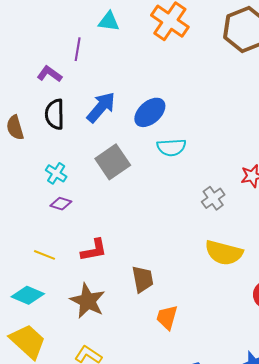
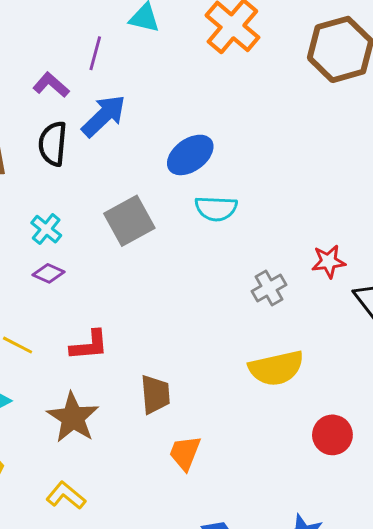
blue arrow: (101, 107) -> (104, 116), moved
yellow semicircle: (224, 253) -> (276, 368), turned -33

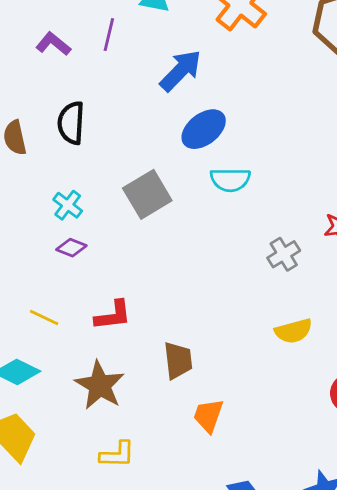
purple L-shape: (51, 85) -> (53, 44), moved
blue arrow: (104, 116) -> (181, 71), moved
yellow semicircle: (276, 368) -> (293, 331), size x0.7
yellow L-shape: (66, 496) -> (117, 455), moved, turned 144

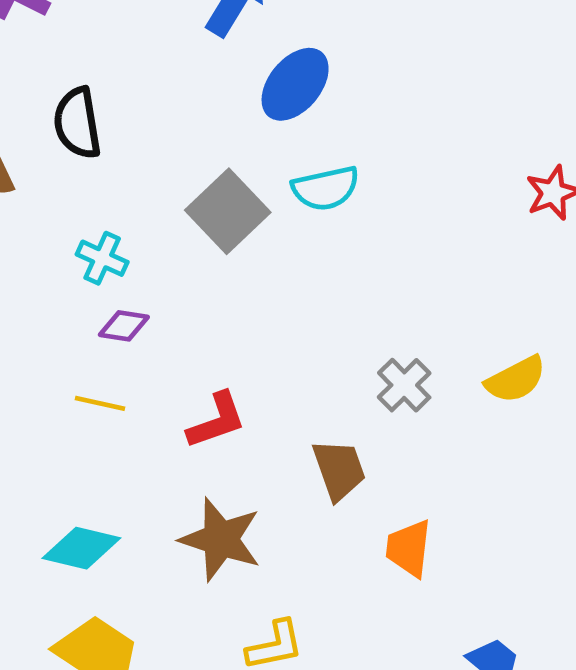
cyan semicircle: (230, 180) -> (326, 188), moved
gray cross: (284, 254) -> (404, 385), moved
yellow line: (44, 318) -> (100, 403), moved

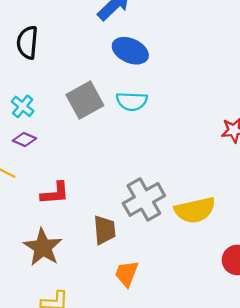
blue ellipse: (295, 84) -> (130, 51), turned 60
yellow semicircle: (516, 379) -> (195, 210), size x1.4
gray cross: (404, 385) -> (144, 199), size x1.6

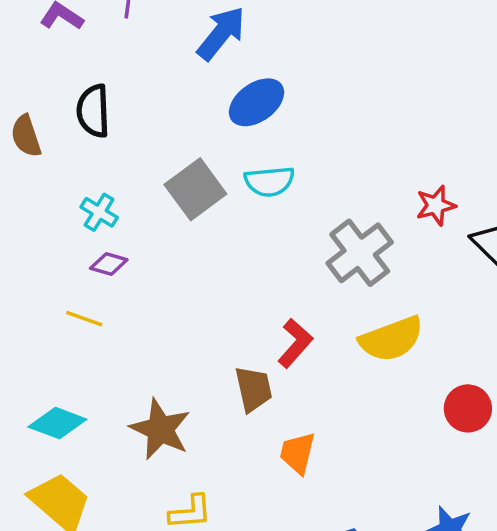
blue ellipse: (130, 51) -> (256, 102), turned -52
red L-shape: (55, 193) -> (295, 343), moved, turned -36
gray cross: (144, 199) -> (360, 253), moved

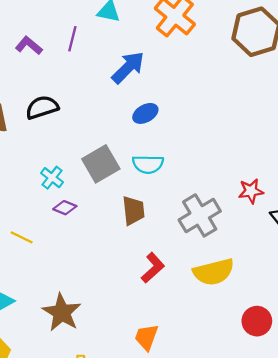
blue ellipse: (256, 102) -> (145, 113), size x0.7
black semicircle: (93, 111) -> (42, 107), turned 68
cyan cross: (99, 212) -> (52, 178), moved
purple diamond: (109, 264) -> (65, 208), moved
brown trapezoid: (253, 389) -> (133, 211), moved

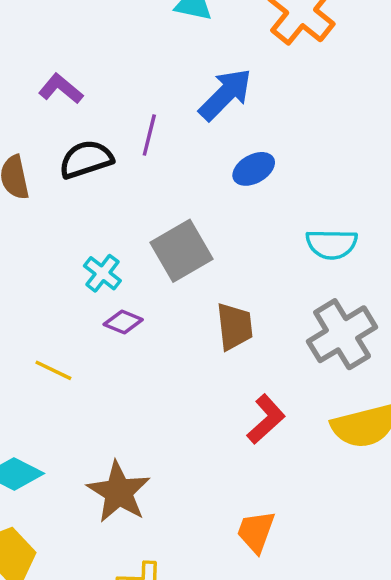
purple line: (72, 39) -> (149, 135), moved
purple L-shape: (29, 45) -> (61, 89), moved
cyan semicircle: (148, 164) -> (332, 244), moved

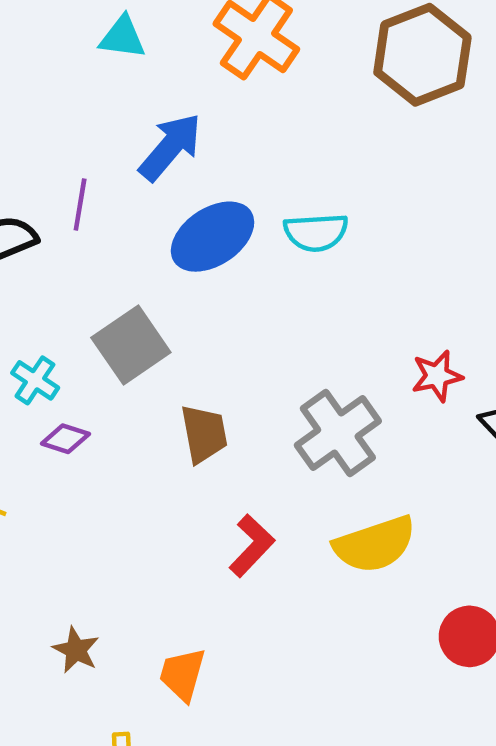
blue ellipse: (254, 169) -> (213, 237), size x1.6
cyan semicircle: (332, 244) -> (316, 232), moved
brown star: (119, 492) -> (76, 650), size x0.6
orange trapezoid: (256, 532) -> (182, 674), moved

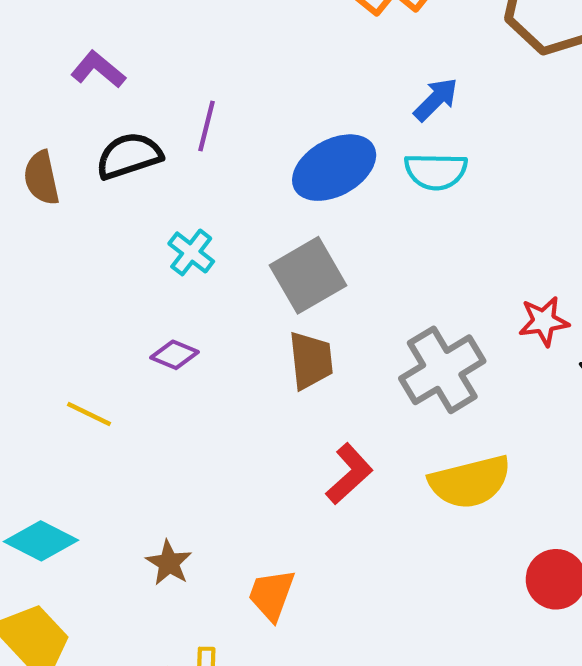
blue arrow: (170, 147) -> (436, 99), moved, size x0.7
gray square: (131, 345) -> (308, 275), moved
cyan cross: (35, 380) -> (191, 252), moved

